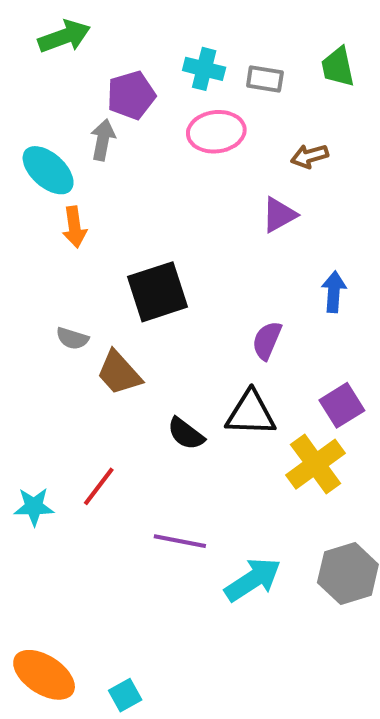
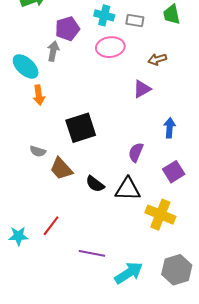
purple square: (342, 405) -> (174, 172), moved
black semicircle: (186, 434) -> (95, 184), moved
yellow cross: (316, 464) -> (160, 215), turned -32

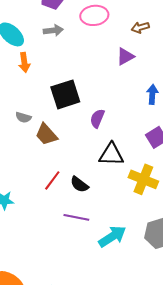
gray arrow: (53, 51) -> (53, 30), moved, turned 72
purple semicircle: (136, 152) -> (97, 118), moved
black semicircle: (95, 184) -> (79, 184), moved
red line: (51, 226) -> (52, 180), moved

